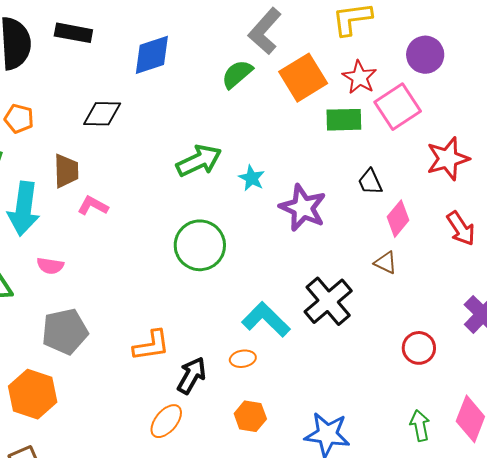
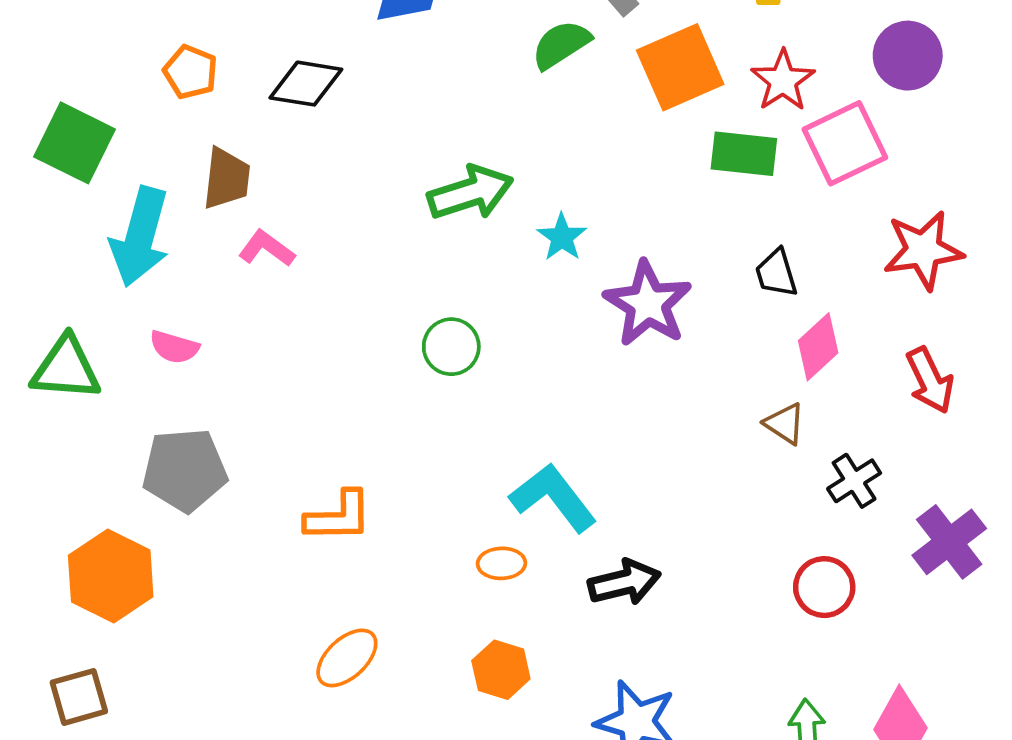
orange pentagon: (19, 119) -> (190, 72), moved
green circle: (200, 245) -> (451, 347), size x0.6
black cross: (328, 301) -> (854, 481), moved, size x0.6
black arrow: (192, 375) -> (624, 582), moved, turned 39

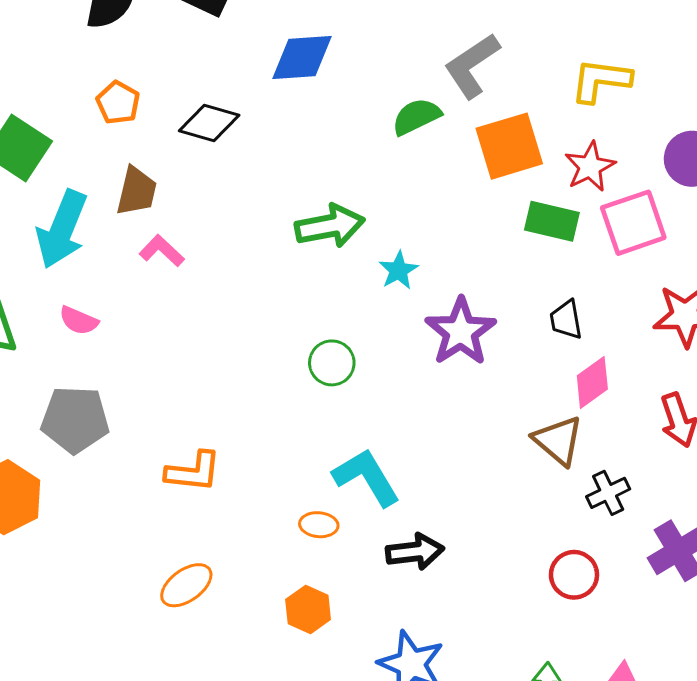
green circle: (451, 347) -> (332, 363), moved
brown triangle: (785, 424) -> (558, 441), size x1.5

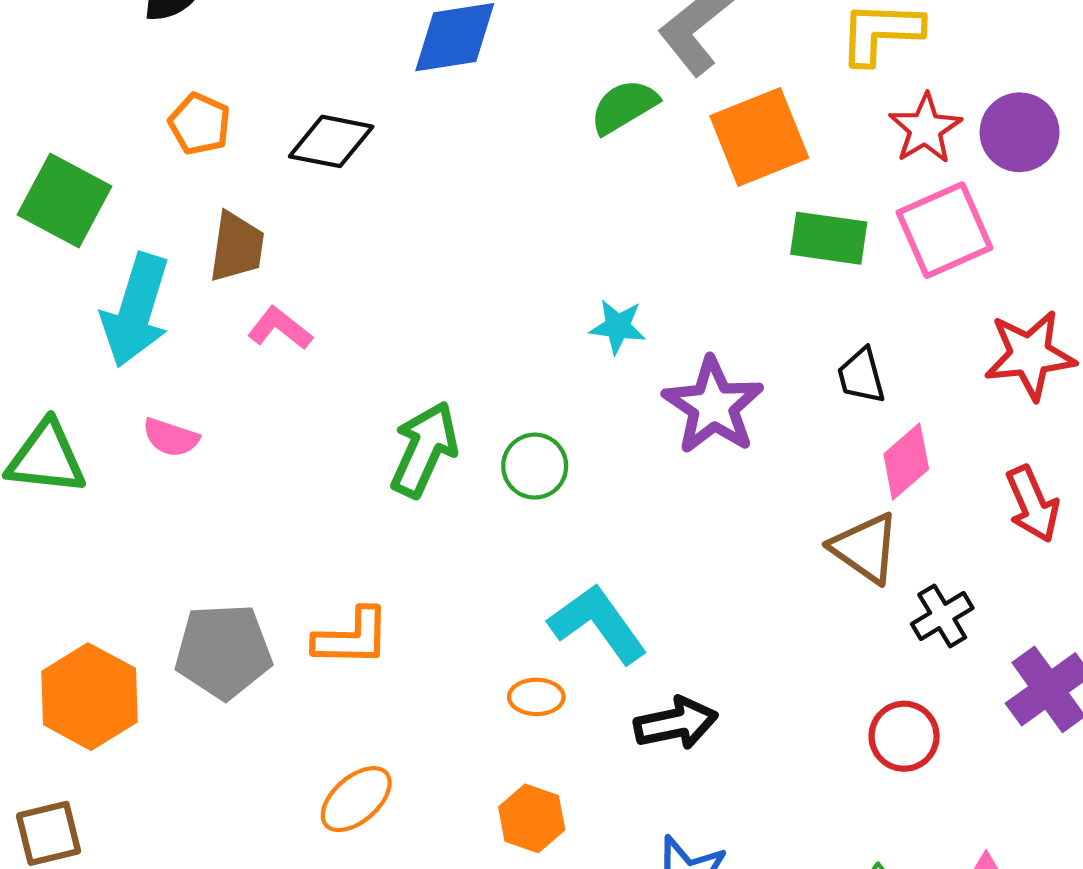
red star: (590, 167) -> (925, 129), moved
green arrow: (330, 226) -> (424, 449), moved, turned -50
cyan star: (398, 270) -> (618, 327), turned -30
gray pentagon: (75, 420) -> (223, 651), moved

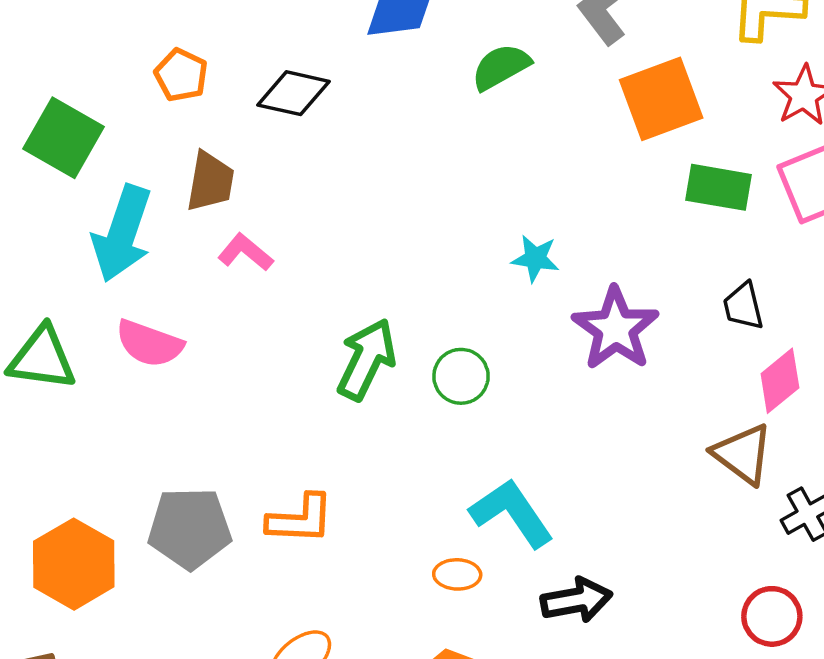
green semicircle: (624, 107) -> (501, 67), moved
pink semicircle: (171, 437) -> (149, 344), size x1.4

